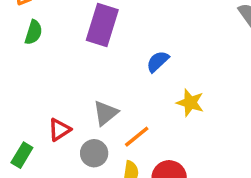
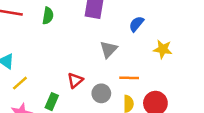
gray triangle: (106, 113) -> (109, 49), moved
orange line: (137, 137) -> (129, 78), turned 48

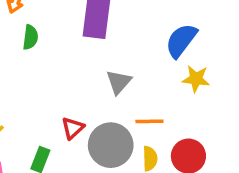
blue semicircle: (136, 24) -> (181, 40), moved, size x1.5
gray circle: (101, 93) -> (111, 145), size x1.6

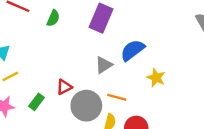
blue semicircle: (181, 40) -> (133, 50), moved

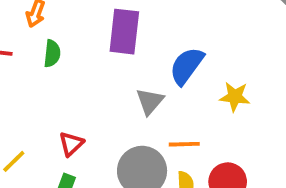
red triangle: (64, 87) -> (71, 144), moved

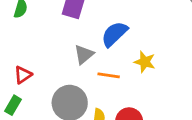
orange line: (184, 144) -> (109, 75), moved

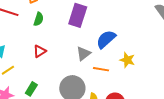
red triangle: (23, 75) -> (40, 51), moved

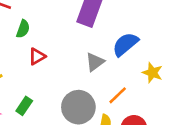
green semicircle: (39, 19) -> (23, 29), moved
orange line: (101, 69) -> (118, 95), moved, turned -56

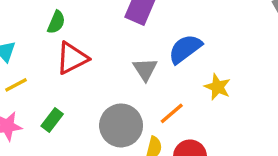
red triangle: (37, 56) -> (72, 58), size x1.5
gray triangle: (95, 62) -> (145, 69), turned -30

